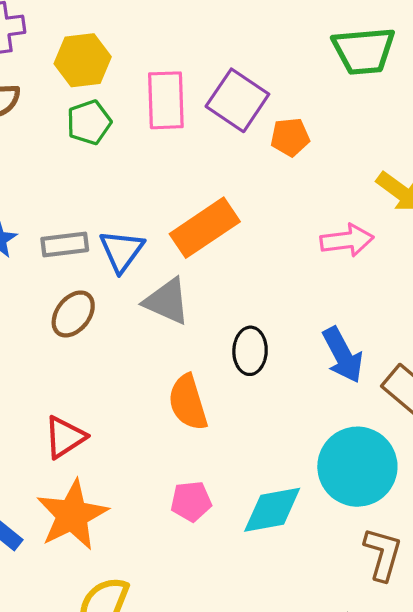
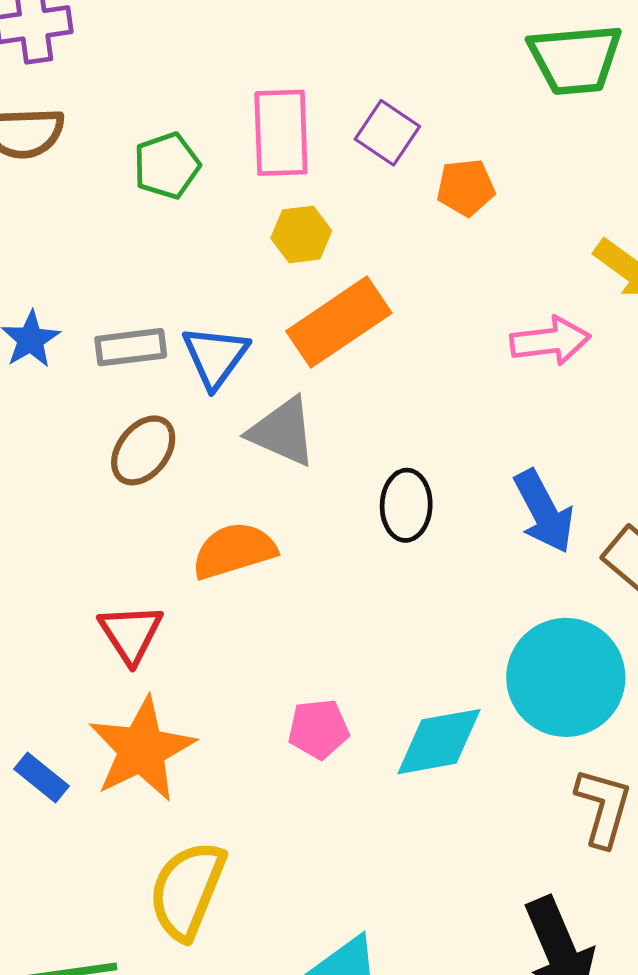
yellow hexagon: (83, 60) -> (301, 234), moved, size x0.7
purple square: (237, 100) -> (387, 133), size x0.7
orange semicircle: (188, 402) -> (234, 551), moved, turned 90
red triangle: (65, 437) -> (131, 634), turned -30

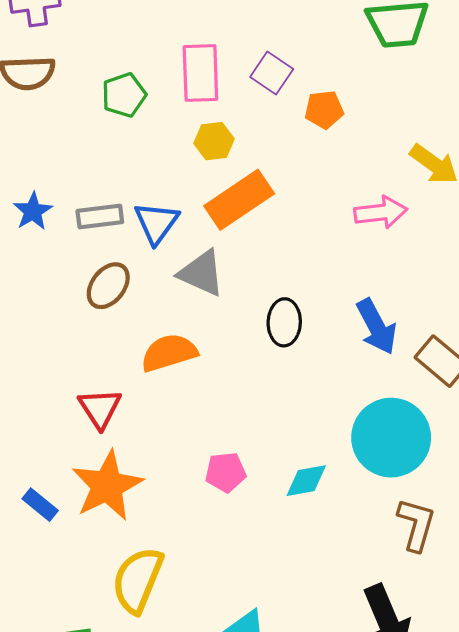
cyan diamond: (439, 742) -> (306, 481), size x0.7

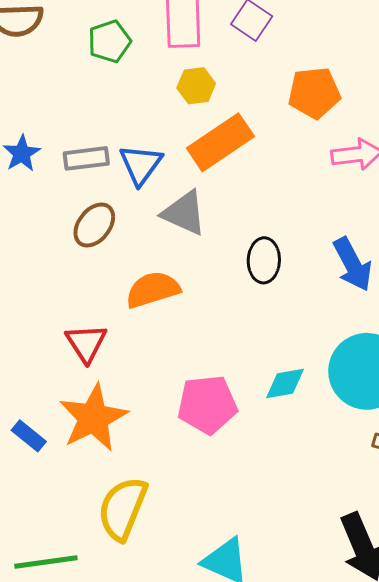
orange pentagon: (324, 110) -> (314, 93), moved, size x1.4
pink pentagon: (226, 472) -> (207, 405), size x1.5
cyan diamond: (306, 481) -> (285, 383), moved

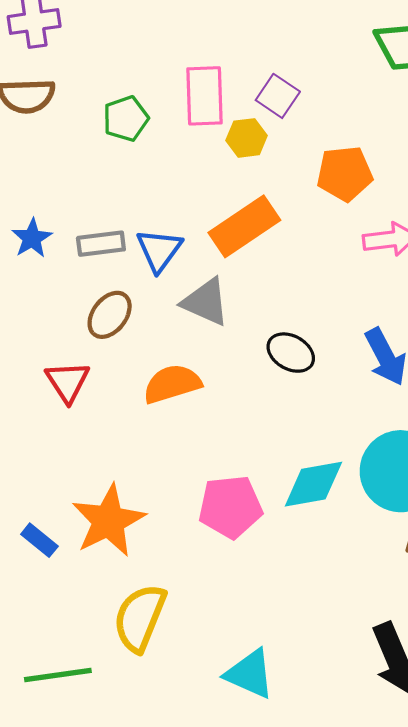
yellow hexagon: (196, 86) -> (247, 138), moved
black ellipse: (264, 260) -> (291, 353), turned -63
red triangle: (86, 343) -> (68, 382), moved
cyan diamond: (285, 383) -> (313, 484), size x1.4

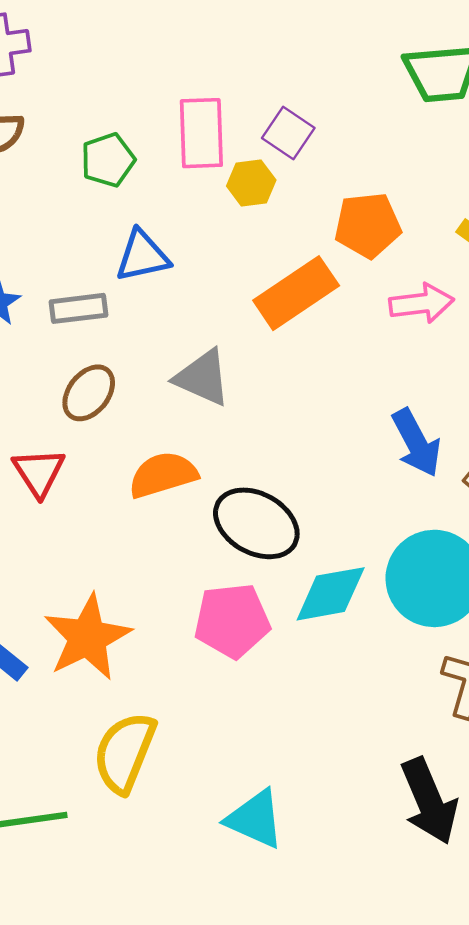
orange rectangle: (244, 226) -> (296, 293), moved
blue triangle: (159, 250) -> (142, 256), moved, turned 42
black ellipse: (291, 353) -> (256, 523), moved, size x1.5

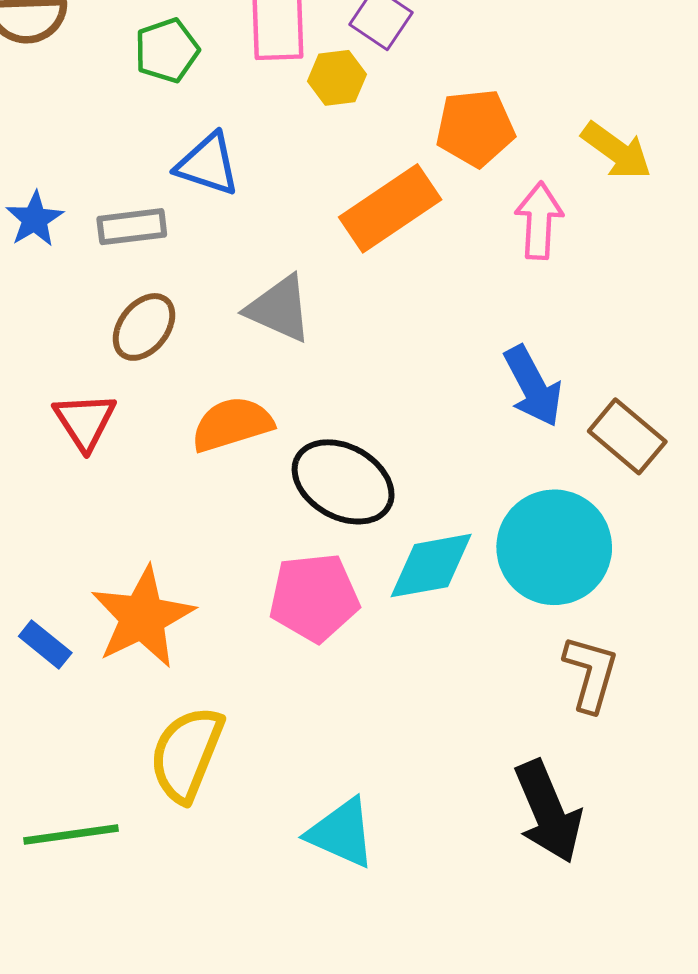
blue triangle: (142, 256) -> (208, 164), turned 30
pink arrow: (421, 303) -> (539, 221), turned -80

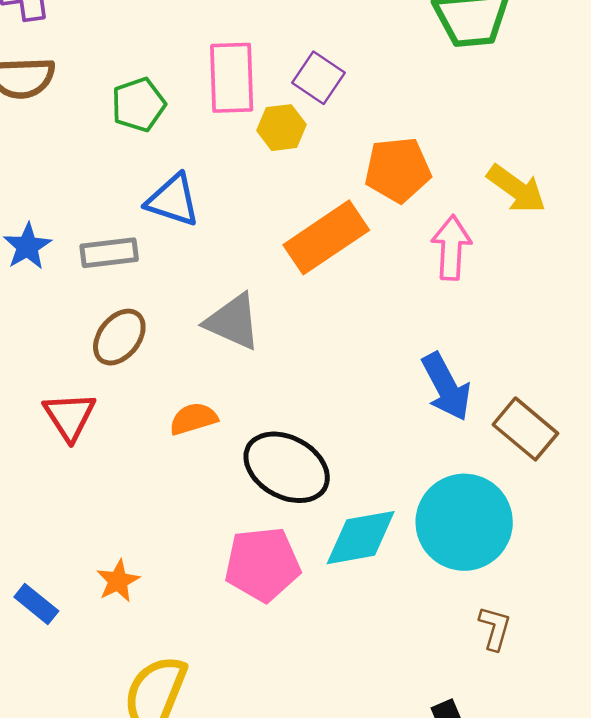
orange semicircle: (232, 424) -> (193, 419), size x0.7
orange star: (142, 617) -> (118, 581), size x0.5
brown L-shape: (591, 673) -> (495, 628), size x0.7

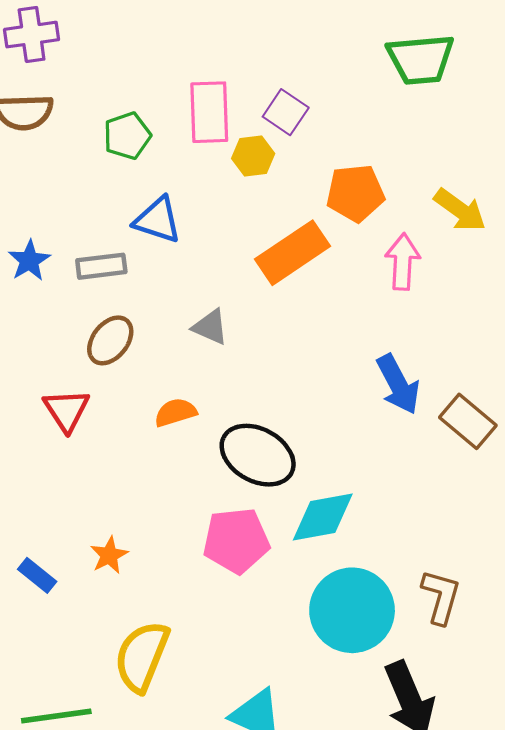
gray triangle: (233, 322) -> (210, 327), size x0.7
cyan circle: (464, 522) -> (352, 610), moved
brown L-shape: (495, 628) -> (441, 597), size x1.4

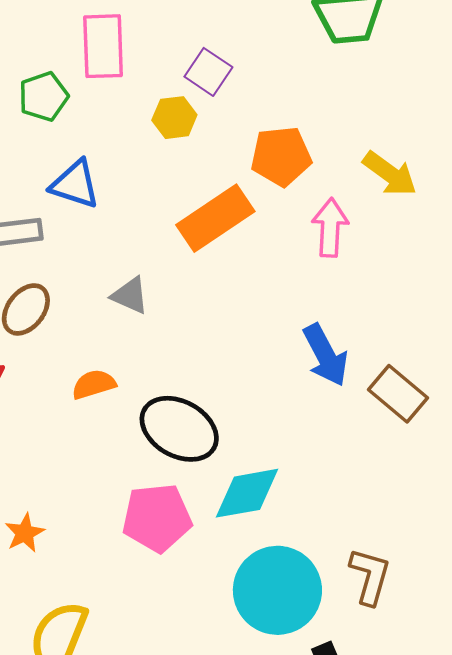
pink rectangle: (209, 112) -> (103, 46), moved

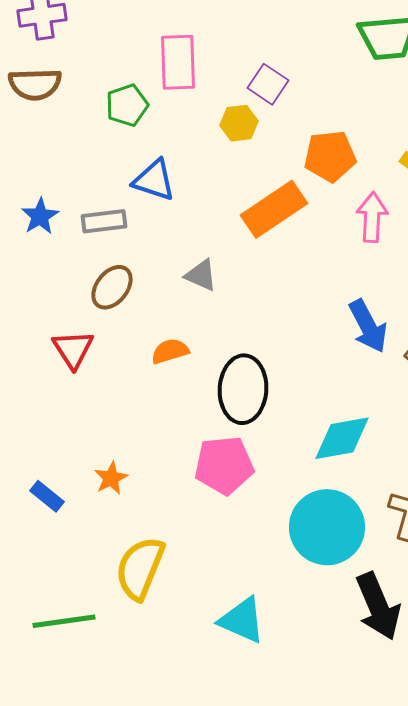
black ellipse: (179, 429) -> (243, 389), turned 64
cyan diamond: (247, 493) -> (342, 438), moved

